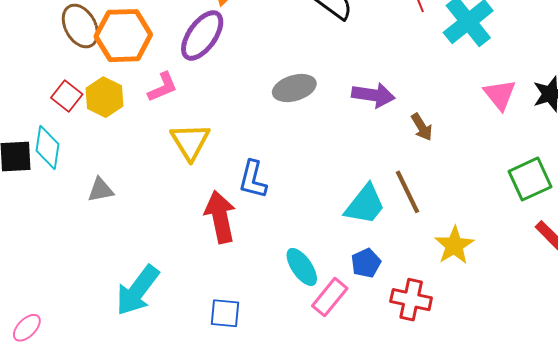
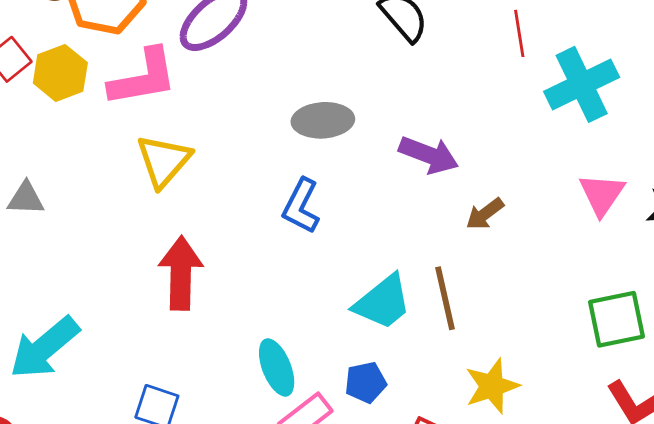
pink L-shape: (163, 87) -> (143, 78), size x1.6
brown arrow: (422, 127) -> (485, 214), turned 72
blue L-shape: (253, 179) -> (301, 206), moved

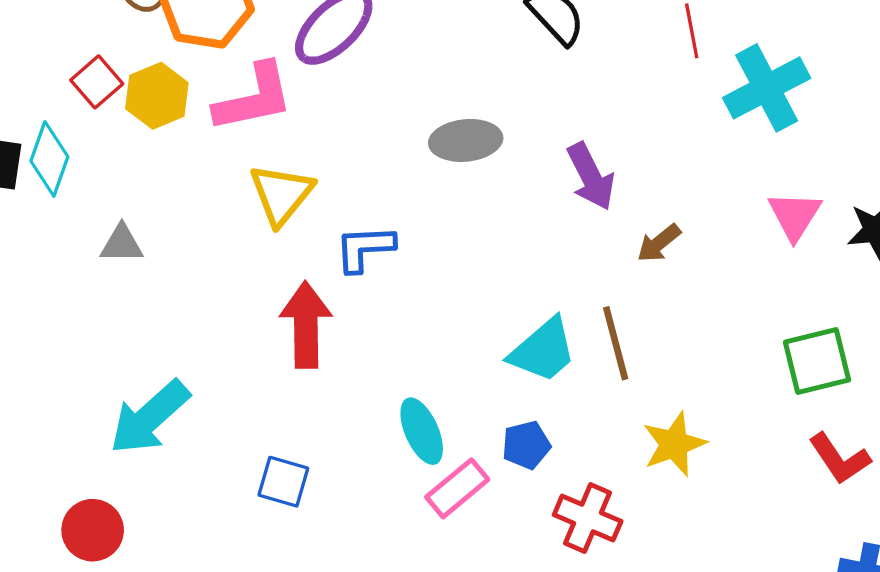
purple arrow: (429, 155) -> (591, 176), turned 44
blue L-shape: (301, 206) -> (365, 248), moved, turned 62

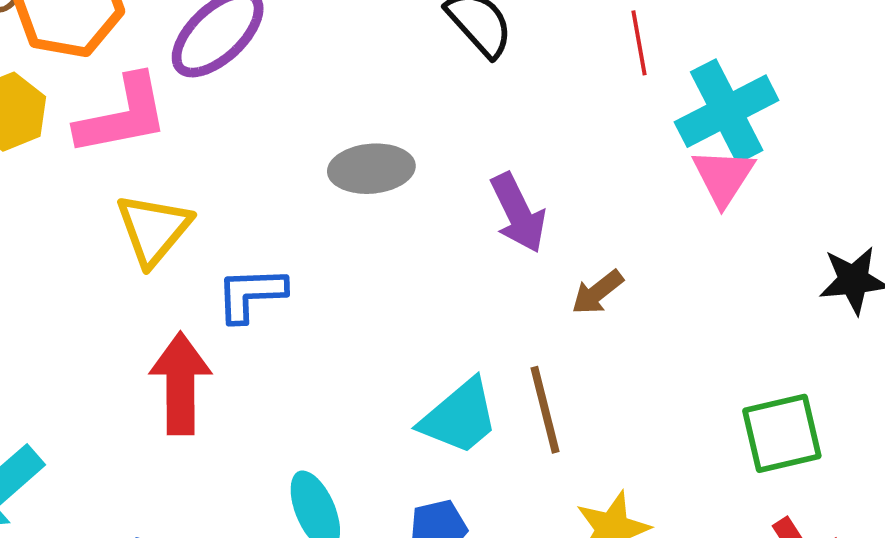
pink triangle: (795, 216) -> (723, 177), moved

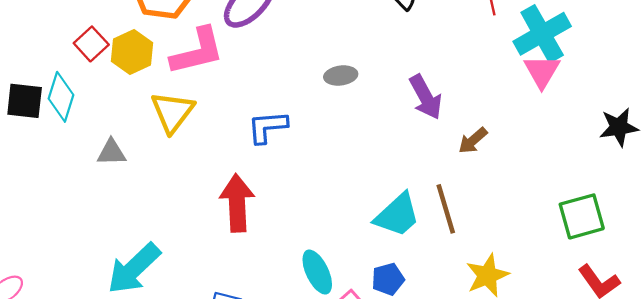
gray ellipse: (371, 169) -> (341, 76), size x0.7
yellow triangle: (153, 229) -> (173, 112), moved
blue L-shape: (251, 294) -> (267, 127), moved

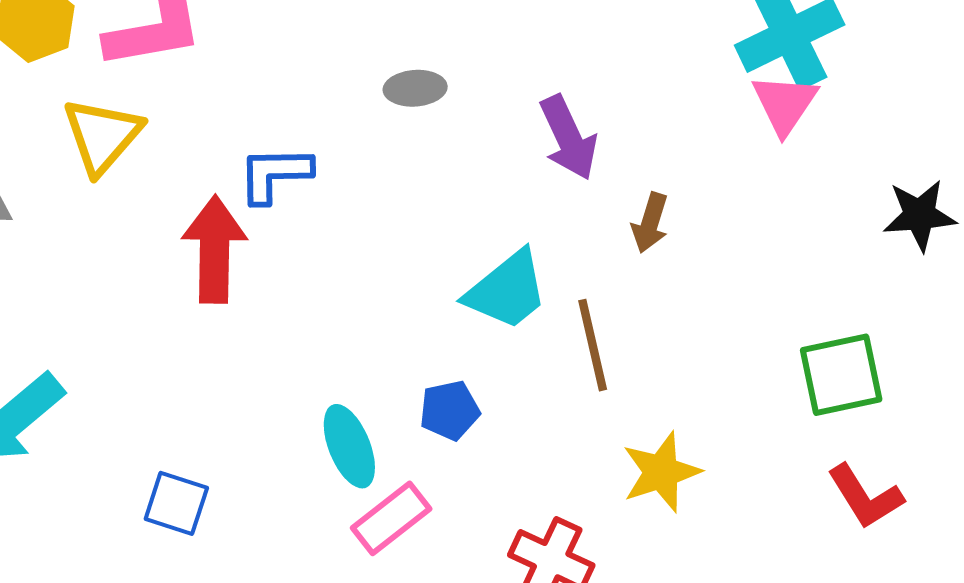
brown arrow: (473, 141) -> (650, 223), turned -36
red arrow: (237, 203) -> (214, 249), moved
cyan trapezoid: (397, 215) -> (507, 290), moved
blue pentagon: (388, 279) -> (450, 410), moved

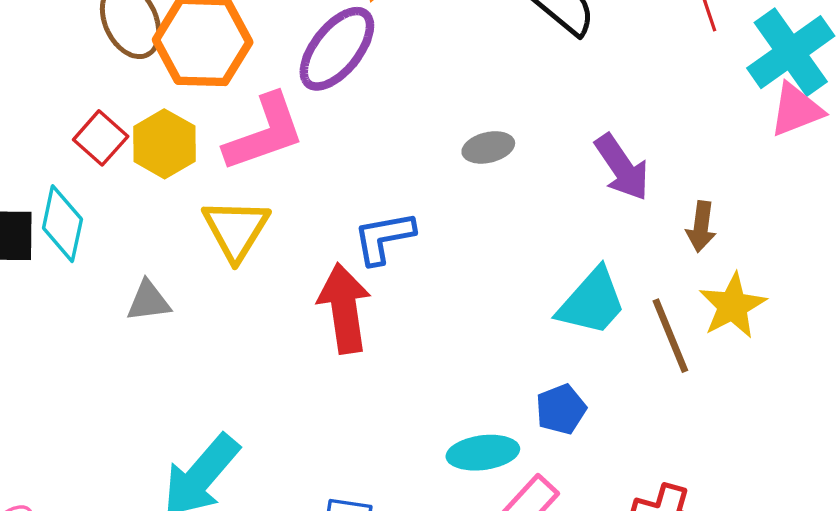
pink triangle: (785, 104) -> (796, 110), turned 44
cyan ellipse: (349, 446) -> (483, 453), turned -66
yellow star: (661, 472) -> (733, 306), moved

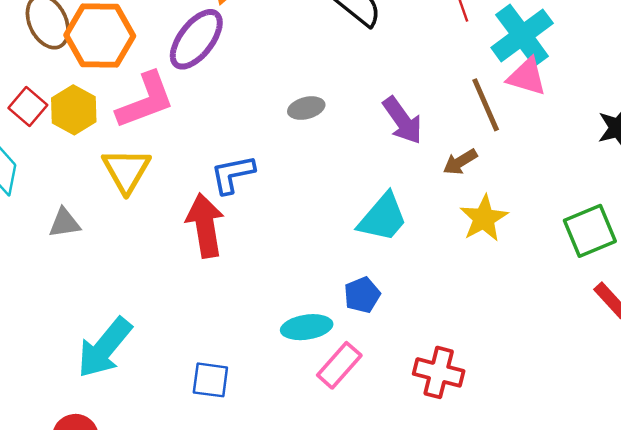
pink triangle: (796, 110) -> (527, 77), turned 39
brown arrow: (701, 227) -> (460, 162), turned 52
brown line: (670, 336) -> (486, 105), moved

